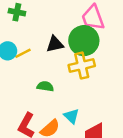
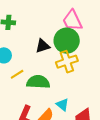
yellow line: (23, 53) -> (17, 74), moved
green semicircle: (45, 86) -> (38, 82), size x1.6

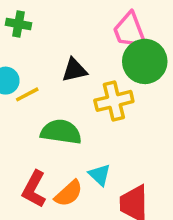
green circle: (67, 41) -> (145, 61), moved
yellow line: (17, 74) -> (27, 94), moved

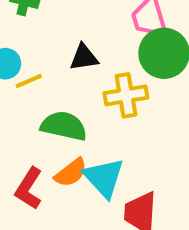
cyan triangle: (100, 175) -> (104, 178), size x1.6
orange semicircle: (69, 193) -> (71, 173), moved

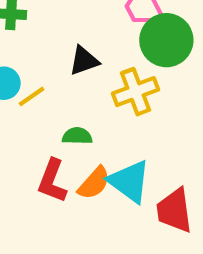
green semicircle: (64, 126) -> (77, 136), size x0.6
red L-shape: (29, 188) -> (52, 181), moved

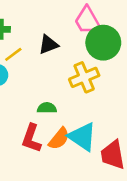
black triangle: (84, 61) -> (48, 45), moved
yellow line: (32, 96) -> (13, 54), moved

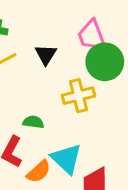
black triangle: (48, 45) -> (46, 54), turned -45
orange semicircle: (59, 139) -> (39, 172), moved

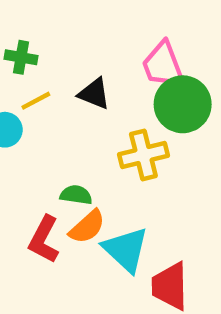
black triangle: (46, 54) -> (94, 94), turned -40
orange semicircle: (39, 172) -> (87, 227), moved

